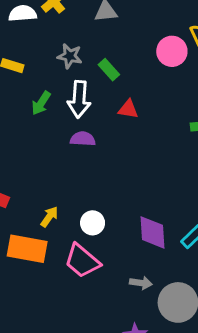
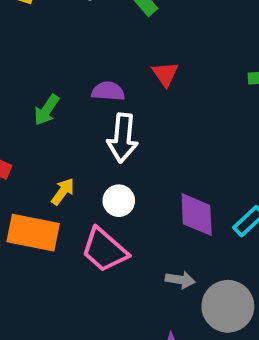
white arrow: (79, 99) -> (123, 138), moved
green arrow: (41, 103) -> (47, 110), moved
red triangle: (128, 109) -> (165, 74), moved, turned 45

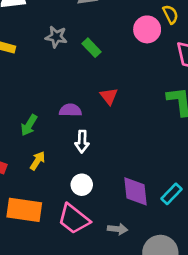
white arrow: (123, 138) -> (82, 142), size x0.7
yellow arrow: (63, 192) -> (38, 161), moved
gray arrow: (180, 280) -> (118, 229), moved

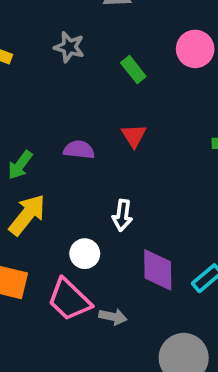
green rectangle: (92, 48) -> (133, 70), moved
white arrow: (82, 142) -> (122, 215), moved
yellow arrow: (38, 161) -> (27, 215), size x1.6
gray arrow: (118, 229) -> (113, 317), moved

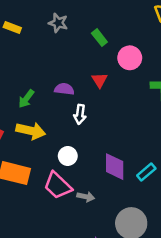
pink circle: (195, 49) -> (130, 58), moved
yellow arrow: (27, 215) -> (31, 131), turned 64
white arrow: (122, 215) -> (80, 114), moved

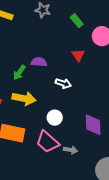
purple semicircle: (64, 89) -> (39, 62), moved
white arrow: (80, 114) -> (63, 83), turned -77

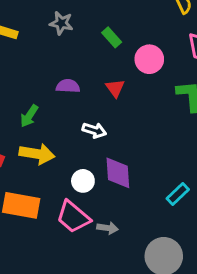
purple semicircle: (39, 62) -> (68, 86), moved
purple diamond: (93, 125) -> (118, 173), moved

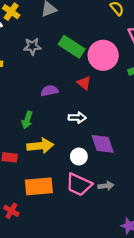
green rectangle: (112, 37) -> (72, 47), size x1.6
pink circle: (149, 59) -> (103, 55), size x1.4

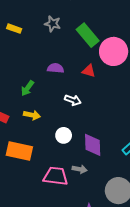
red triangle: (84, 83) -> (89, 71), turned -40
purple diamond: (103, 144) -> (93, 145), moved
yellow arrow: (40, 146) -> (32, 115), size x0.7
pink trapezoid: (79, 184) -> (56, 176), moved, turned 145

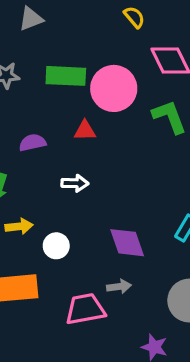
green rectangle: (88, 35) -> (66, 76), turned -30
white circle: (64, 135) -> (56, 246), moved

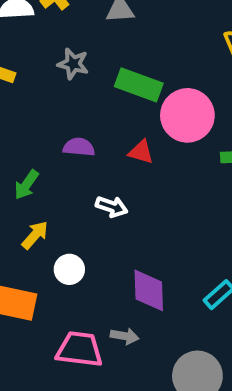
yellow arrow: (19, 226) -> (35, 235), turned -60

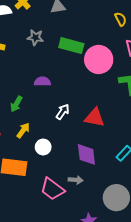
red triangle: (141, 152) -> (95, 117), moved, size x1.5
white arrow: (112, 207) -> (63, 112), turned -70
pink trapezoid: (80, 349) -> (52, 189), turned -145

